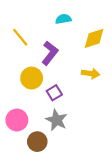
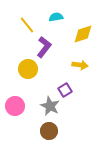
yellow line: (20, 37) -> (27, 25), moved
purple square: (54, 93) -> (65, 90), moved
brown circle: (37, 142) -> (49, 131), moved

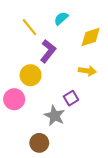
cyan semicircle: (56, 17) -> (61, 18), turned -32
pink circle: (15, 106) -> (14, 99), moved
brown circle: (49, 131) -> (39, 143), moved

